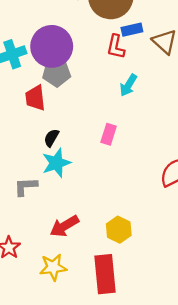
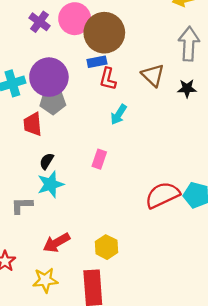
blue rectangle: (132, 30) -> (97, 62), moved

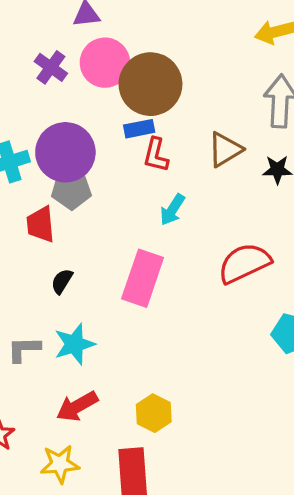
brown triangle: (153, 75) -> (225, 149), turned 45
pink rectangle: (99, 159) -> (143, 278), size x1.8
cyan star: (51, 184) -> (74, 344), moved
red semicircle: (162, 195) -> (244, 263), moved

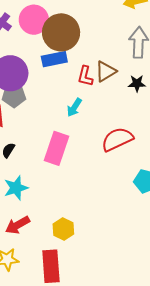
blue rectangle: (139, 129) -> (54, 59), size x1.4
red L-shape: (156, 155) -> (85, 76), moved

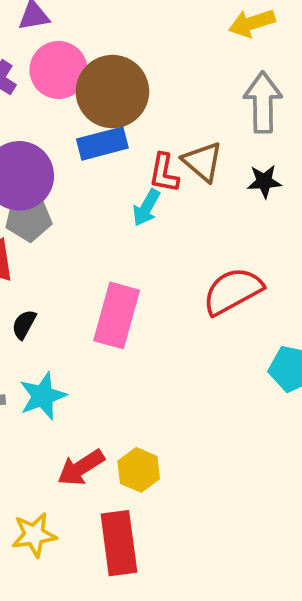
brown triangle: (106, 71) -> (203, 162), turned -45
cyan arrow: (74, 107) -> (146, 208), moved
red arrow: (18, 225) -> (81, 468), moved

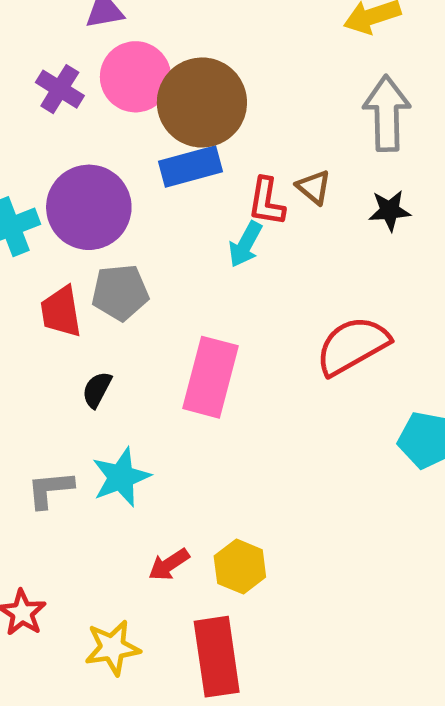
brown triangle: (203, 162) -> (314, 187), size x0.7
gray pentagon: (29, 218) -> (120, 292), moved
red arrow: (81, 468) -> (169, 565), size x0.7

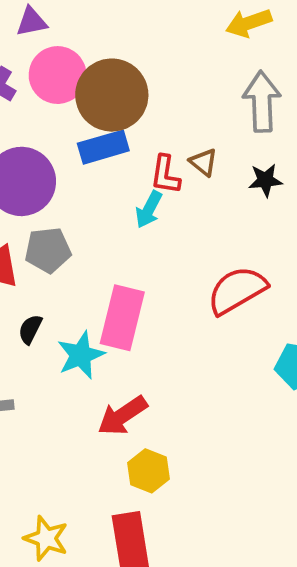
cyan star: (121, 477) -> (81, 355), moved
red arrow: (169, 565) -> (122, 416), moved, size x1.5
yellow star: (112, 648) -> (46, 538), turned 30

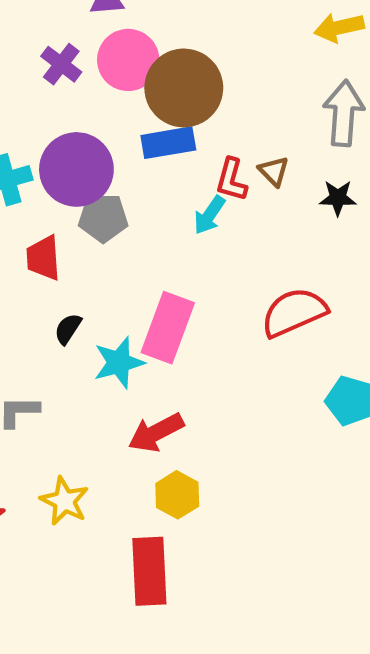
gray pentagon: (48, 250) -> (103, 218), moved
yellow star: (46, 538) -> (64, 501), moved

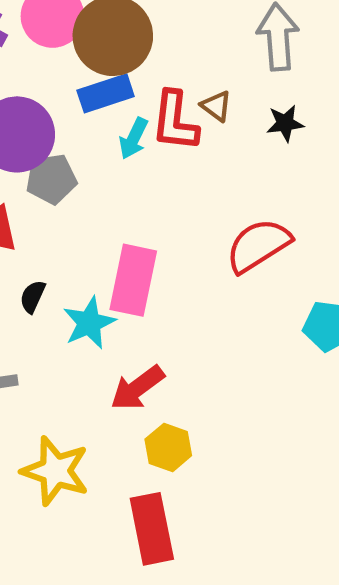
red L-shape: (231, 180) -> (175, 121), size x1.4
cyan arrow: (209, 215) -> (134, 138), moved
yellow star: (64, 501) -> (55, 471), size x1.4

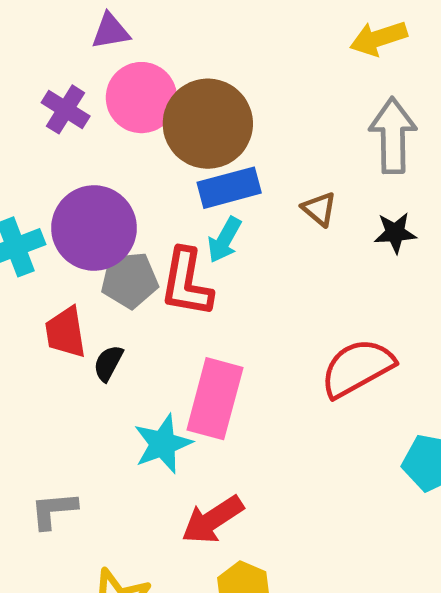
blue rectangle: (106, 93) -> (229, 188), moved
red L-shape: (175, 121) -> (186, 283), moved
black semicircle: (33, 297) -> (108, 363), moved

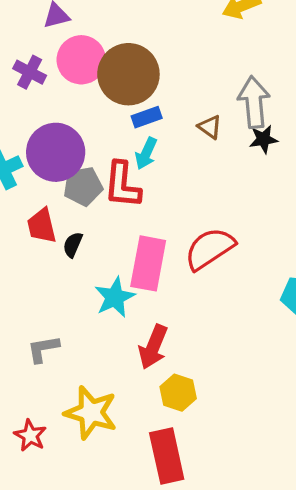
gray arrow: (393, 136) -> (254, 102), moved
blue rectangle: (229, 188) -> (147, 117), size x0.7
red semicircle: (357, 368) -> (210, 249), moved
red arrow: (213, 520) -> (153, 347), turned -30

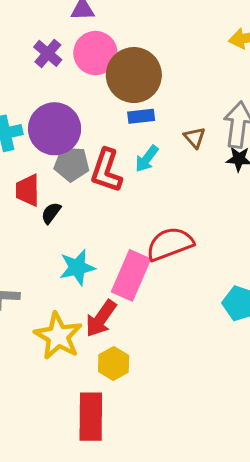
cyan arrow: (146, 153) -> (147, 159), moved
pink rectangle: (148, 263) -> (131, 275), moved
yellow star: (91, 413) -> (58, 336), moved

